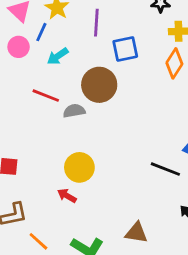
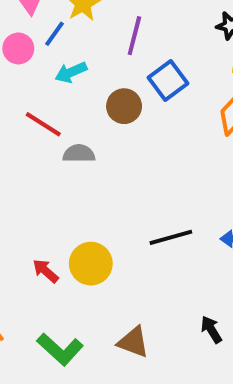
blue square: (125, 49) -> (168, 81), turned -36
brown circle: (99, 85) -> (124, 106), moved, size x0.7
yellow circle: (79, 167) -> (91, 264), moved
black line: (165, 169) -> (171, 237), moved, turned -48

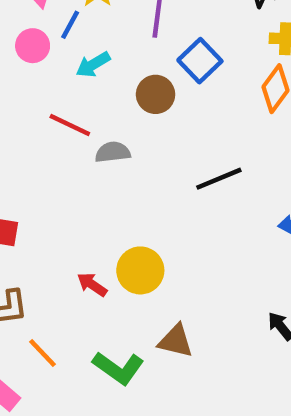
black line: (171, 237) -> (219, 179), moved
brown triangle: (133, 342) -> (176, 341), moved

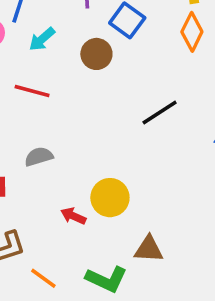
gray semicircle: (113, 152) -> (39, 157), moved

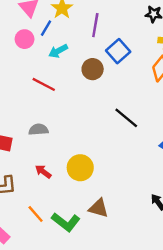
black line: (160, 112) -> (126, 118), turned 60
red arrow: (73, 216) -> (43, 172), moved
orange line: (43, 278) -> (36, 214), moved

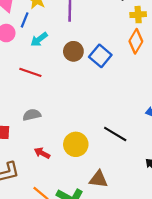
blue square: (118, 51) -> (100, 56), moved
black line: (126, 118) -> (115, 134), moved

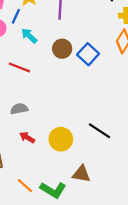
cyan arrow: (39, 39) -> (29, 36), turned 78
red arrow: (42, 153) -> (27, 137), moved

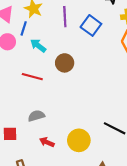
brown circle: (62, 49) -> (65, 63), moved
blue square: (88, 54) -> (91, 25), moved

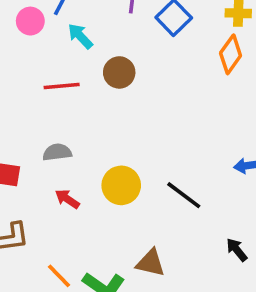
red line: (32, 77) -> (62, 86), turned -30
yellow circle: (79, 140) -> (121, 185), moved

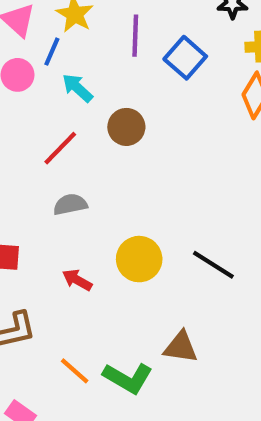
red line: (62, 86) -> (60, 148), turned -36
gray semicircle: (57, 152) -> (70, 204), moved

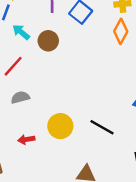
brown circle: (126, 127) -> (48, 41), moved
red arrow: (77, 280) -> (26, 139), turned -35

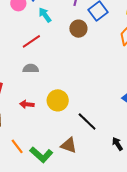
brown circle: (48, 41) -> (78, 29), moved
black line: (102, 127) -> (87, 122), moved

